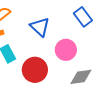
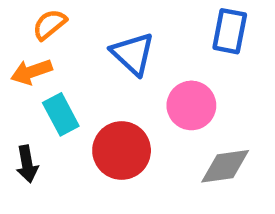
blue rectangle: (83, 17) -> (230, 31), turned 48

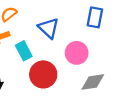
cyan rectangle: (61, 114) -> (24, 51), moved

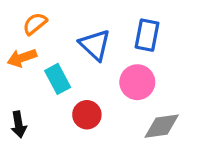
blue rectangle: (95, 17) -> (147, 35), moved
red circle: (43, 74) -> (87, 115), size x0.7

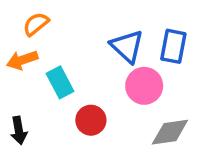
blue rectangle: (147, 35) -> (173, 46), moved
blue triangle: (95, 45) -> (127, 46), moved

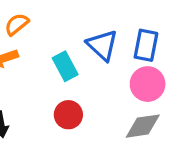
cyan rectangle: (60, 82) -> (65, 66), moved
pink circle: (144, 86) -> (148, 84), moved

